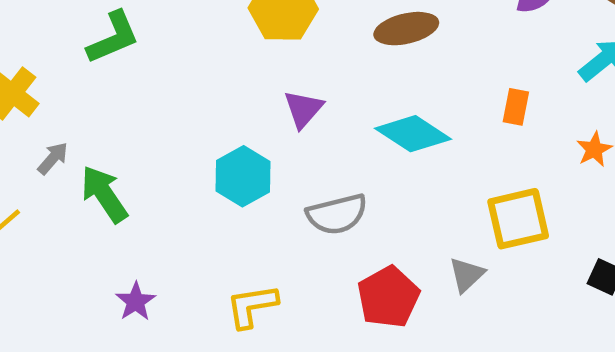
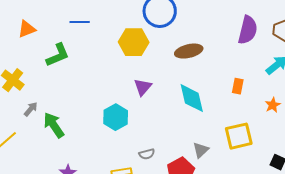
cyan diamond: (413, 134) -> (192, 98), turned 44
gray semicircle: (337, 214) -> (147, 154), moved, size x0.6
gray triangle: (467, 275) -> (201, 150), moved

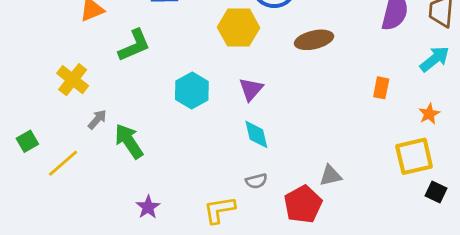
cyan diamond: (192, 98) -> (256, 134), moved, size x0.7
cyan hexagon: (116, 117) -> (192, 91), moved
yellow square: (239, 136) -> (414, 156), moved
gray triangle: (201, 150) -> (330, 176), turned 30

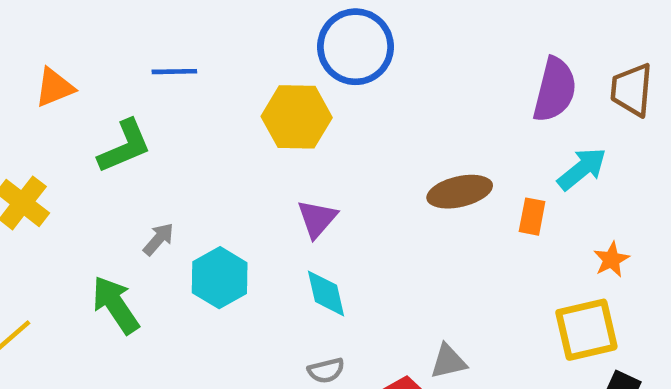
brown ellipse: (314, 40) -> (460, 192), moved
cyan arrow: (435, 59) -> (582, 169), moved
cyan hexagon: (192, 91) -> (220, 278), moved
gray arrow: (97, 119) -> (159, 239), moved

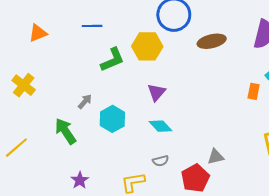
green L-shape: (125, 146) -> (112, 60), moved
brown ellipse: (460, 192) -> (212, 41), moved
cyan diamond: (326, 293) -> (161, 126), turned -30

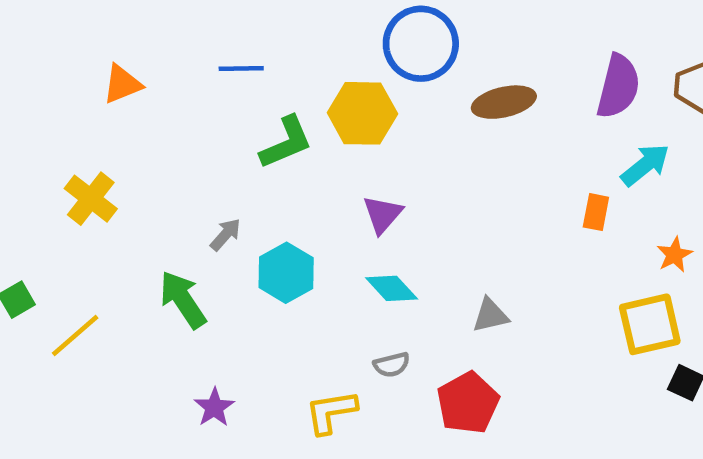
gray triangle: (216, 157) -> (490, 315), moved

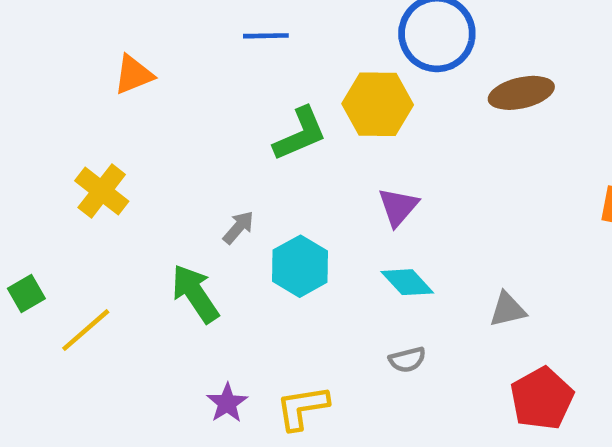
blue line: (241, 68) -> (266, 36), moved
red pentagon: (468, 403) -> (542, 398), moved
yellow L-shape: (331, 412) -> (302, 408), moved

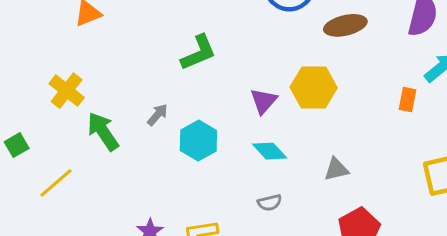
yellow hexagon: (378, 104) -> (314, 87), moved
green square: (26, 294) -> (17, 145), moved
green arrow: (195, 294) -> (103, 131), moved

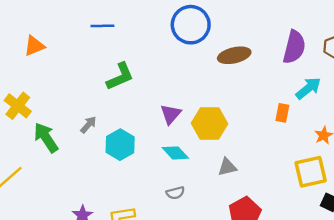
yellow hexagon: (314, 87) -> (210, 124), moved

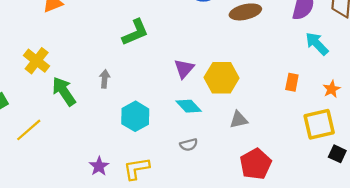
cyan arrow: (308, 88) -> (317, 44), turned -95
orange rectangle: (282, 113) -> (292, 82), moved
gray arrow: (88, 125) -> (105, 79), turned -36
cyan hexagon: (120, 145) -> (135, 116), moved

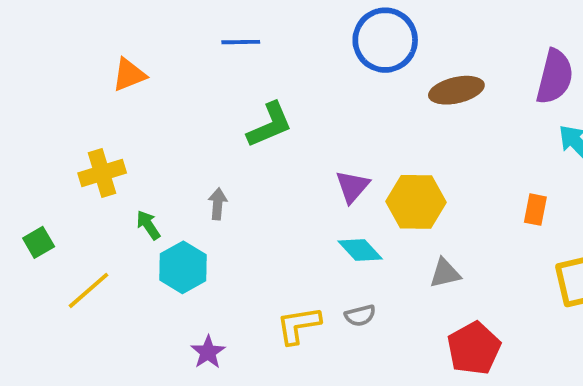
yellow cross: (37, 61) -> (102, 173), turned 35
green arrow: (64, 91) -> (148, 225), size x0.6
cyan hexagon: (135, 116) -> (183, 267), moved
yellow L-shape: (136, 169) -> (299, 325), moved

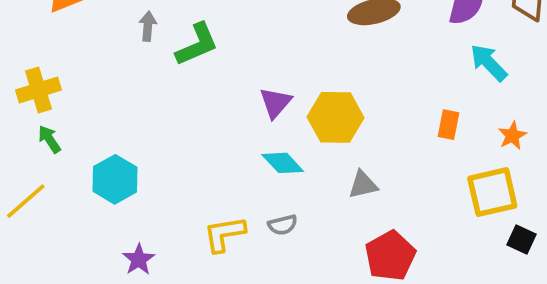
gray arrow: (218, 204) -> (148, 26), moved
green arrow: (148, 225) -> (49, 139), moved

